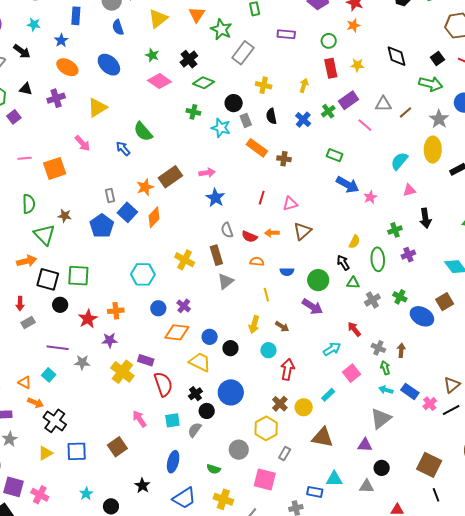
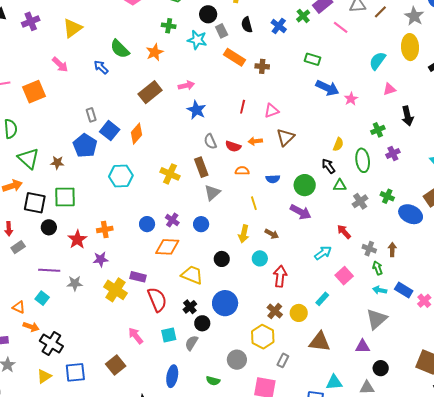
orange star: (145, 187) -> (155, 52), moved
brown star: (65, 216) -> (57, 163), moved
cyan hexagon: (143, 274) -> (121, 176), moved
blue circle: (210, 337) -> (201, 224), moved

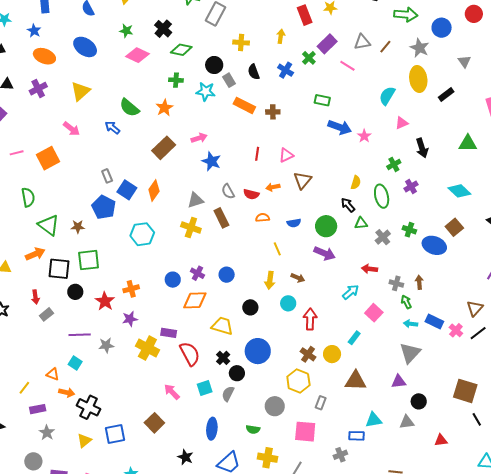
gray triangle: (212, 193) -> (195, 200), moved, turned 30
red arrow: (344, 232) -> (369, 269), turned -35

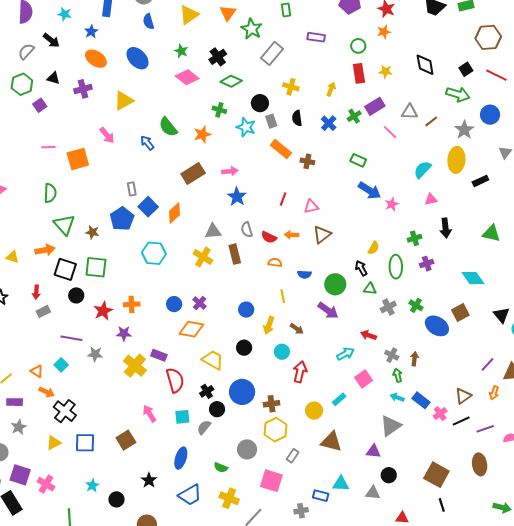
blue circle: (227, 275) -> (246, 310), moved
brown cross: (308, 354) -> (272, 404), moved, turned 35

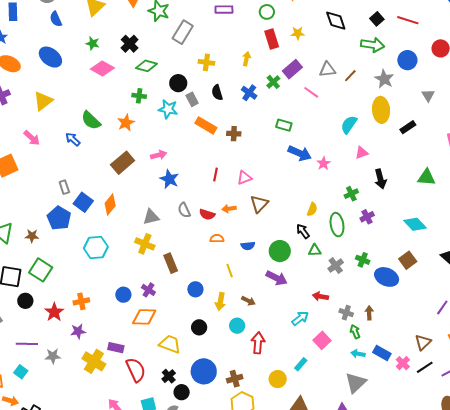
brown rectangle: (235, 254) -> (171, 263), moved
green square: (96, 267) -> (41, 270), turned 35

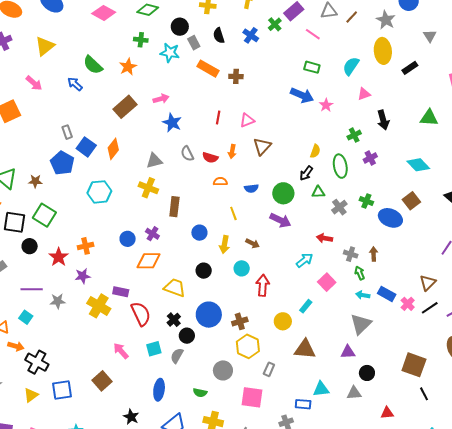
green rectangle: (284, 125) -> (312, 67), moved
orange arrow: (229, 209) -> (232, 151), turned -72
black arrow: (303, 231) -> (306, 173), turned -105
brown rectangle: (171, 263) -> (174, 207), turned 30

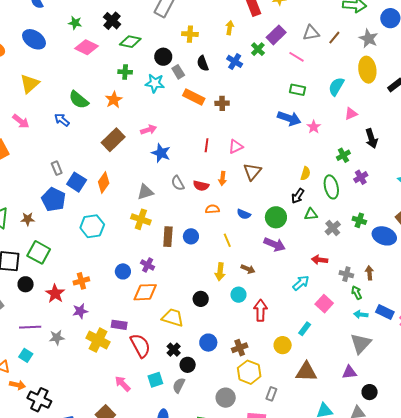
blue semicircle: (251, 188) -> (244, 214), turned 32
blue circle: (199, 233) -> (191, 236), moved
blue circle: (209, 315) -> (208, 343), size x0.7

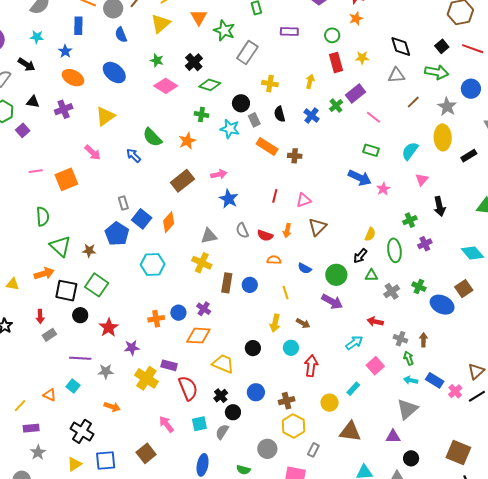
gray triangle: (311, 33) -> (396, 75), moved
pink triangle: (351, 114) -> (422, 180), turned -32
orange cross: (81, 281) -> (156, 319), moved
orange arrow: (17, 385) -> (112, 407), moved

